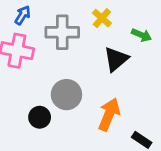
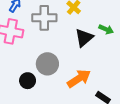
green arrow: (142, 35) -> (106, 29), moved
orange arrow: (109, 114) -> (79, 79), turned 35

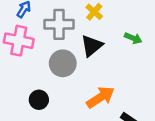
black triangle: (84, 38) -> (92, 46), moved
gray circle: (47, 64) -> (63, 63), moved

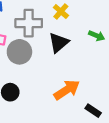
gray circle: (63, 63) -> (19, 52), moved

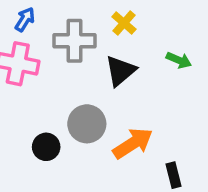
gray circle: (19, 52) -> (87, 124), moved
black rectangle: (93, 111) -> (174, 175), turned 42

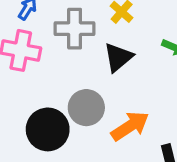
black circle: (46, 147) -> (48, 129), size x1.6

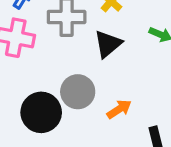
orange arrow: (130, 126) -> (119, 109), size x0.7

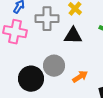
black triangle: (108, 44) -> (73, 36), turned 42

